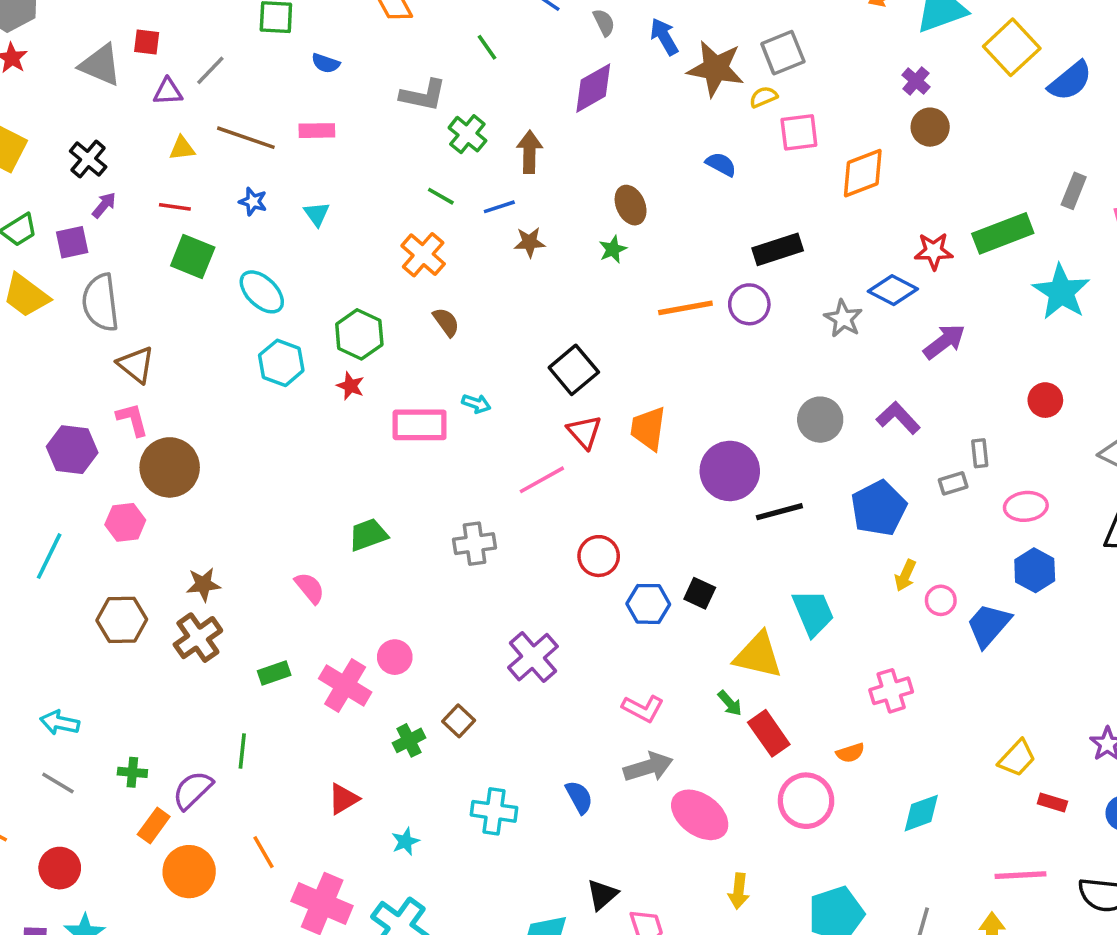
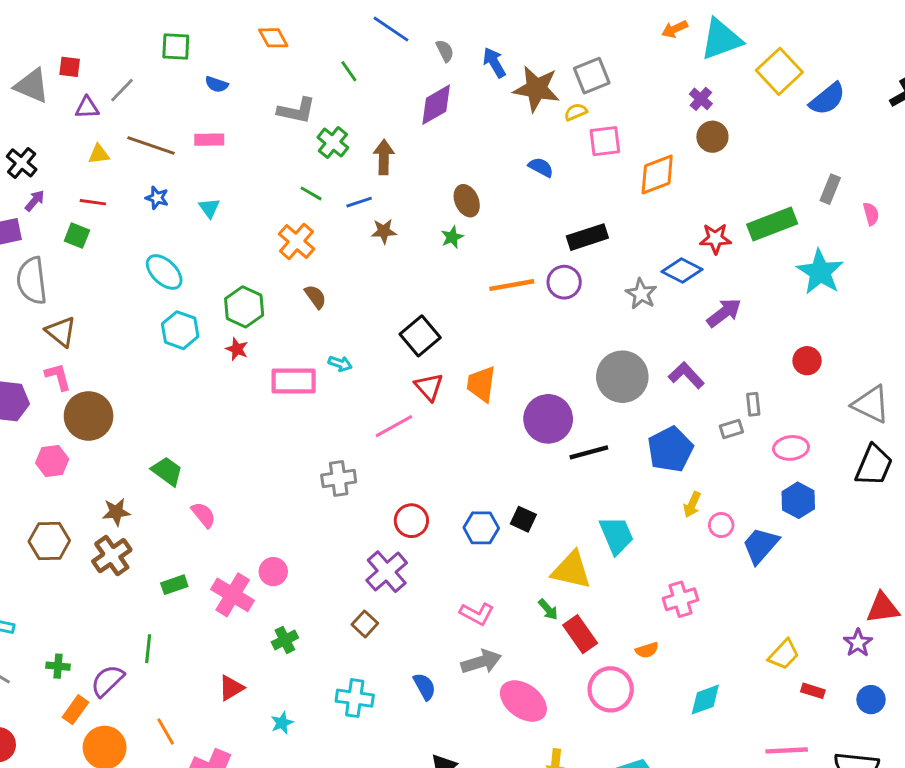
green square: (193, 256) -> (77, 236), moved, size x0.7
gray circle: (820, 420) -> (622, 377), size x1.4
green trapezoid: (368, 535) -> (167, 471), moved, turned 56
red circle: (599, 556) -> (411, 521), moved
brown square: (459, 721) -> (365, 624), moved

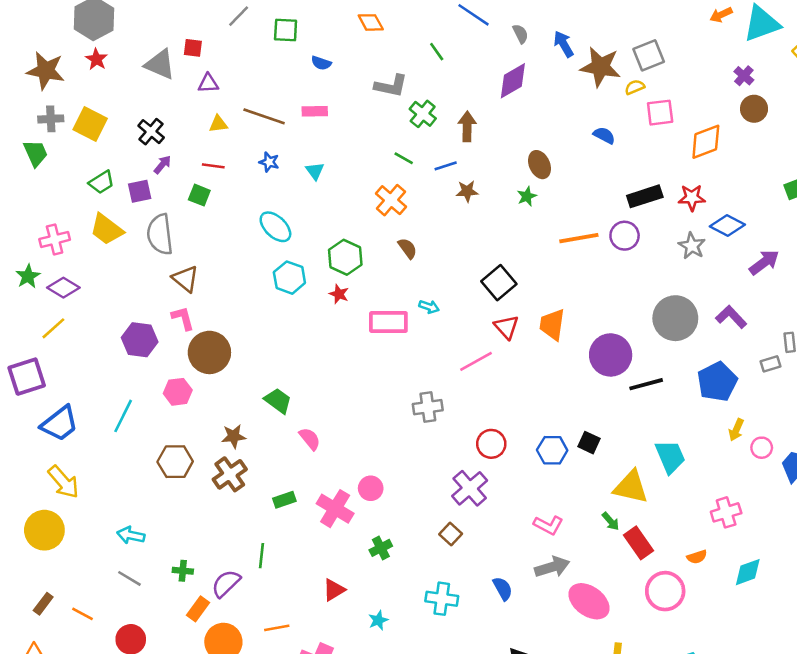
gray line: (122, 90) -> (239, 16), moved
red star: (715, 239) -> (692, 198), moved
cyan diamond: (705, 700) -> (748, 572), moved
orange line: (166, 732) -> (277, 628), turned -70

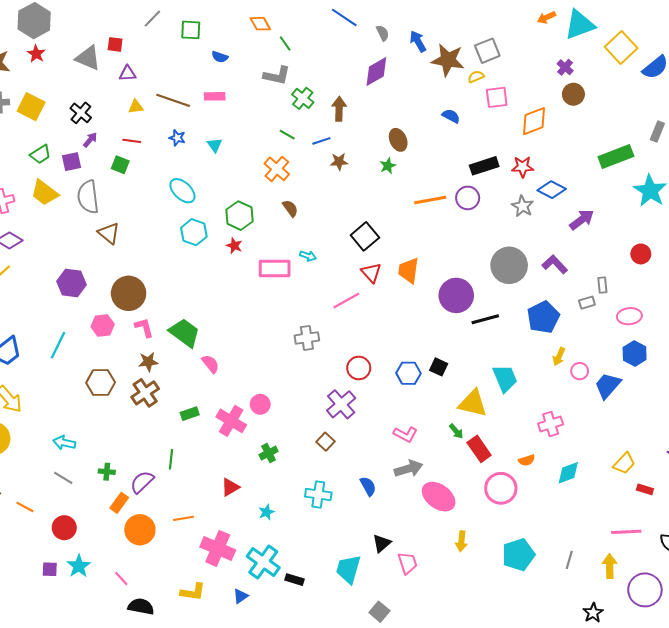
green line: (437, 52) -> (285, 43), moved
pink L-shape: (183, 318) -> (144, 328), moved
green trapezoid: (278, 401) -> (185, 333), size x1.4

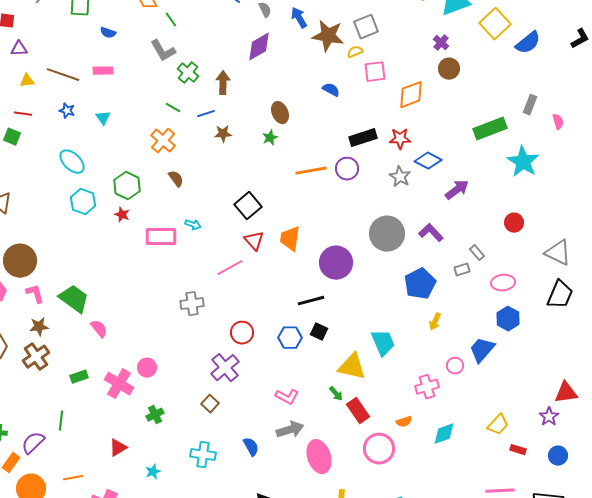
gray L-shape: (277, 76) -> (163, 51), turned 48
gray rectangle: (602, 285) -> (477, 253), turned -35
black line: (485, 319) -> (311, 301), moved
pink circle: (580, 371) -> (455, 366), moved
pink ellipse: (439, 497) -> (319, 457), turned 36

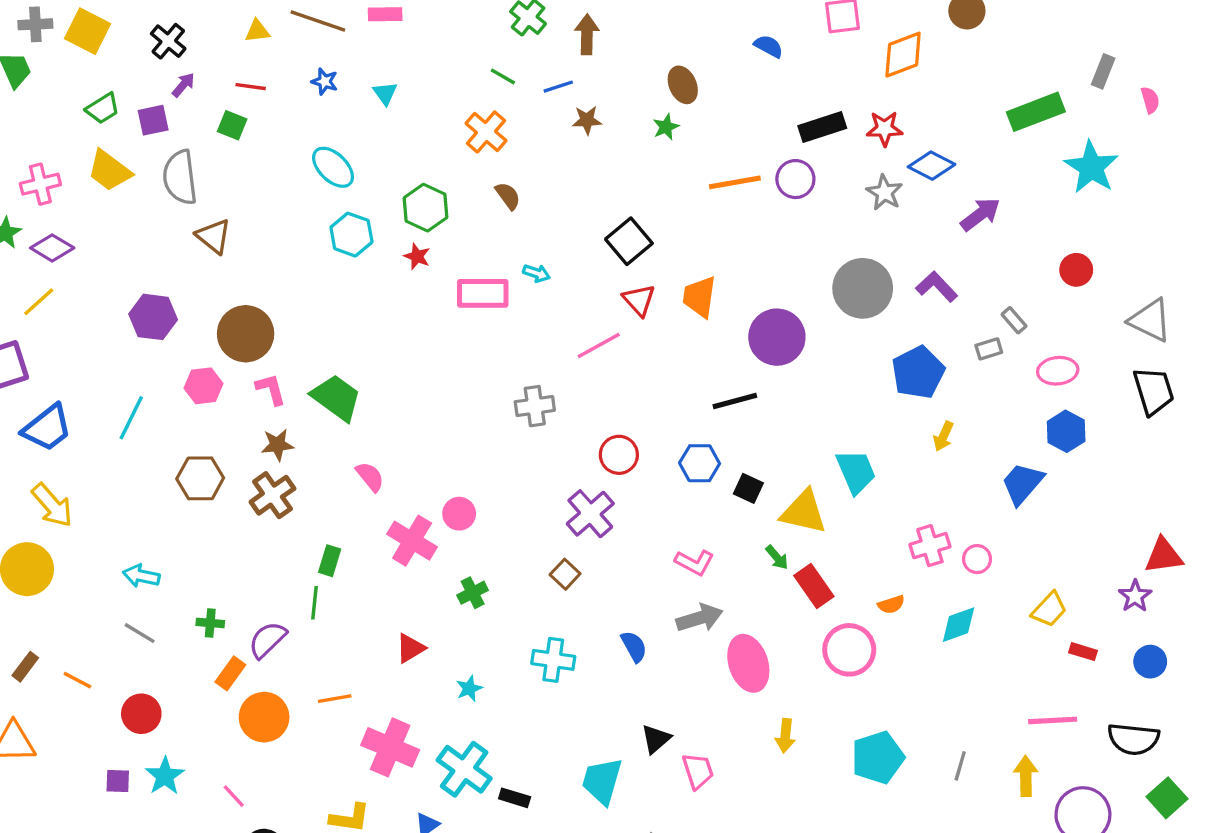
black trapezoid: (560, 295) -> (1154, 391), turned -40
pink semicircle: (99, 329) -> (370, 477), moved
black square: (319, 332) -> (748, 488), moved
pink circle: (455, 366) -> (977, 559), moved
green rectangle: (79, 377) -> (330, 561), moved, turned -54

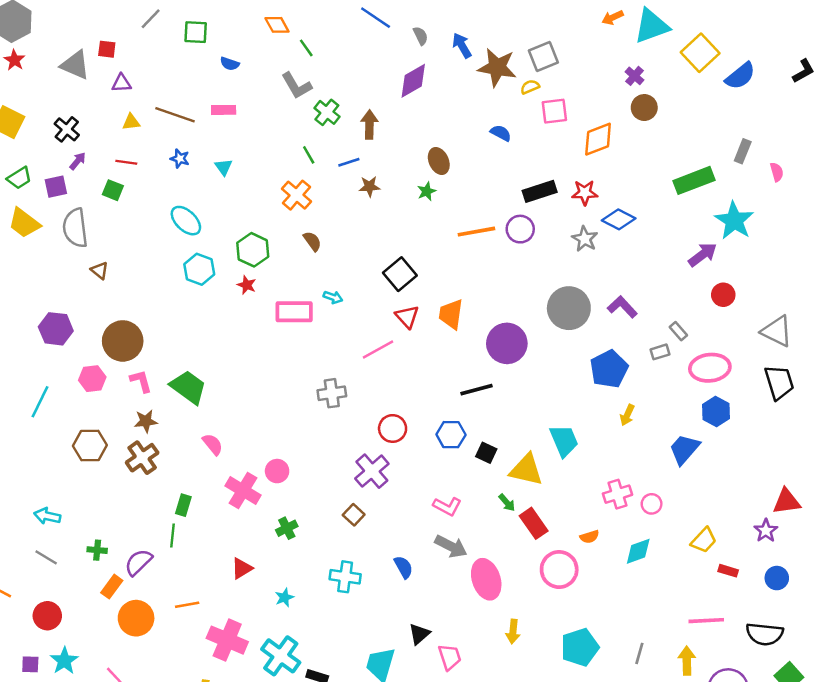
green line: (503, 76) -> (309, 155), turned 30
purple arrow: (980, 214) -> (703, 255), moved
brown triangle: (214, 236) -> (100, 270), size x0.7
pink ellipse: (1058, 371) -> (710, 368), size x1.4
gray arrow: (700, 618) -> (451, 546), turned 44

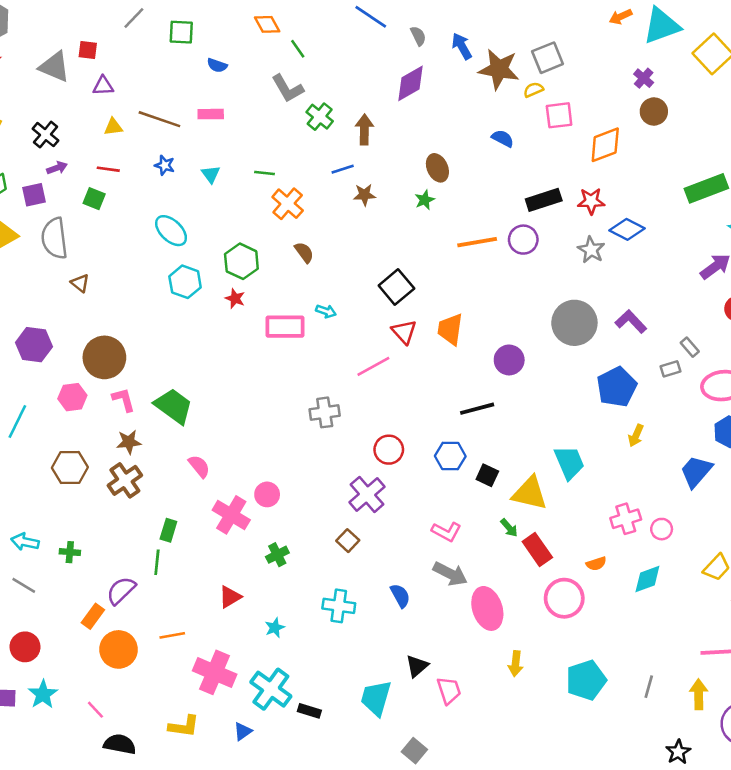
green line: (309, 155) -> (265, 173), moved, turned -54
purple arrow: (78, 161) -> (57, 168), turned 30
purple circle: (507, 343) -> (509, 360), size x0.7
green cross: (97, 550) -> (70, 552), moved

